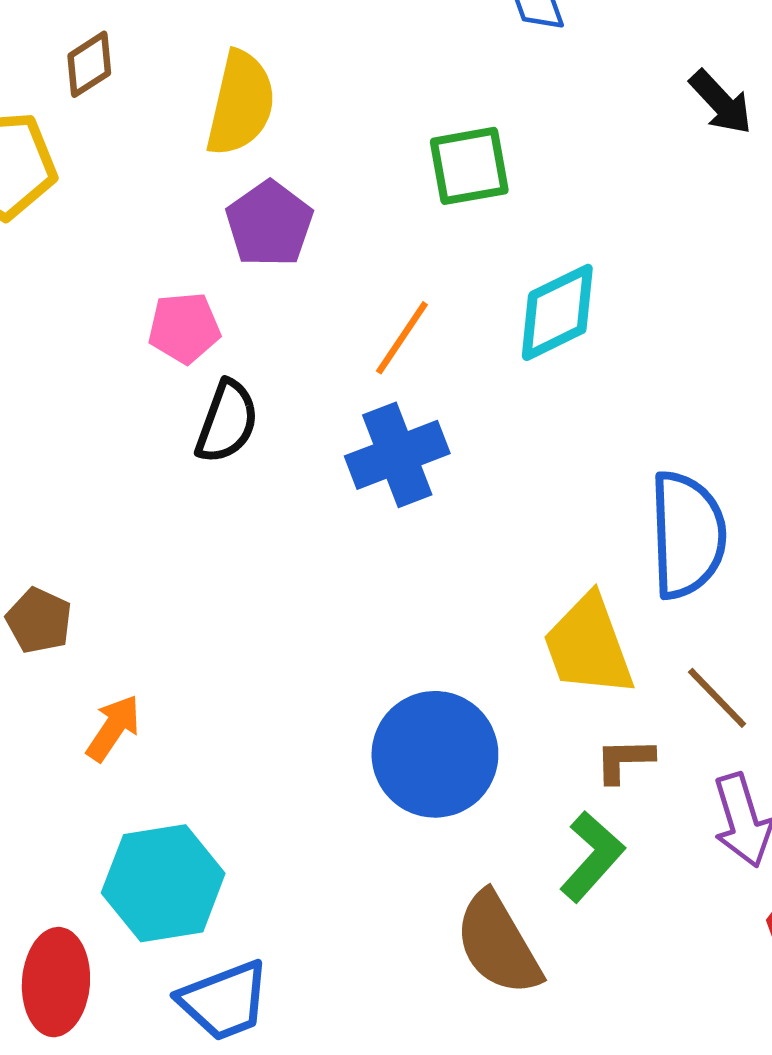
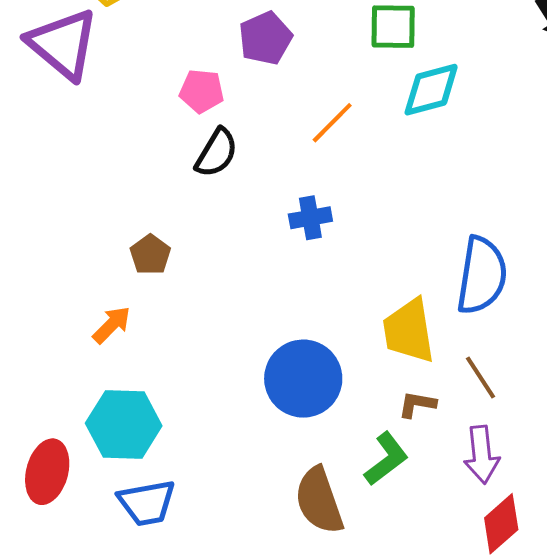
cyan diamond: (557, 312) -> (431, 90), moved
blue cross: (397, 455) -> (310, 218), moved, size x0.7
brown pentagon: (39, 621) -> (150, 255), moved

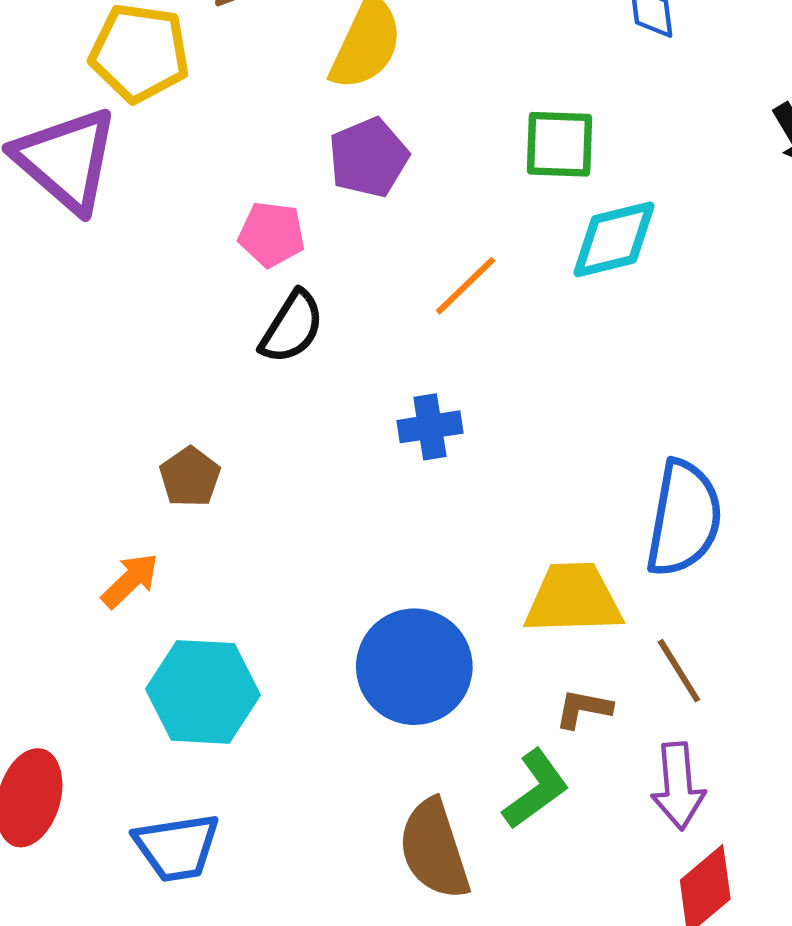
yellow trapezoid: (409, 331) -> (573, 599), turned 96
cyan hexagon: (124, 425) -> (203, 692), moved

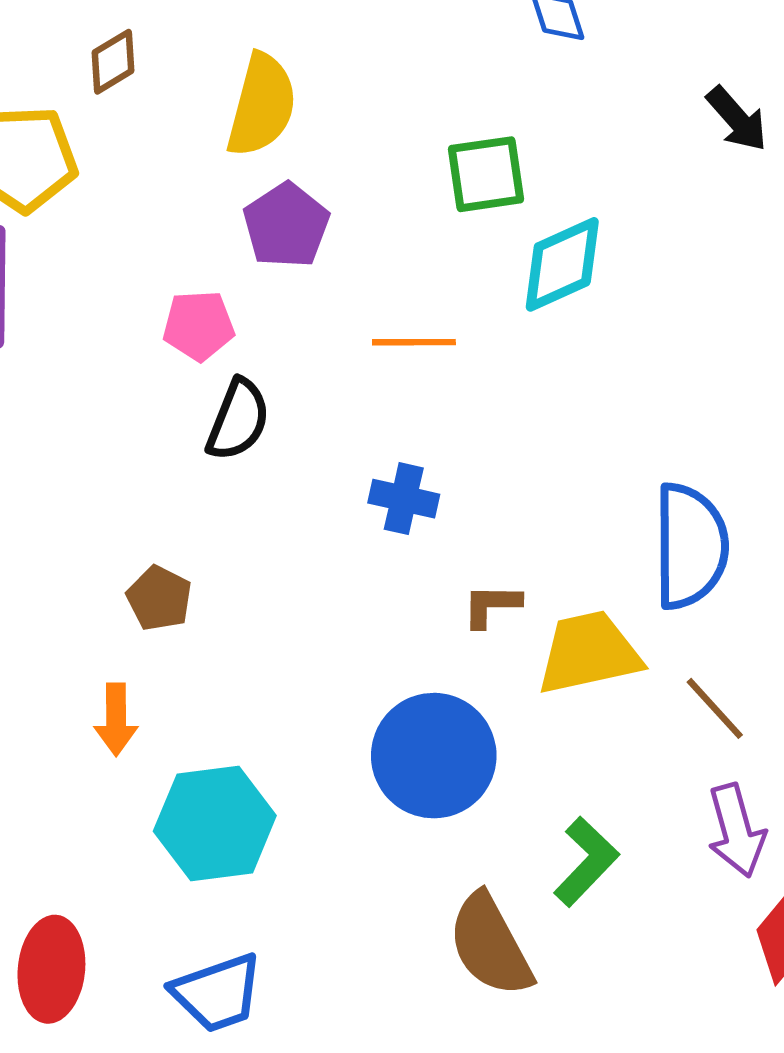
orange line: (466, 286) -> (414, 342), turned 54
blue cross: (430, 427) -> (404, 499), turned 32
orange arrow: (130, 580) -> (116, 720), turned 144
brown L-shape: (583, 709) -> (492, 605), moved

